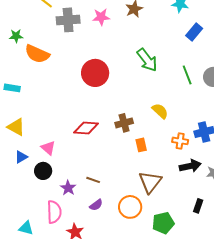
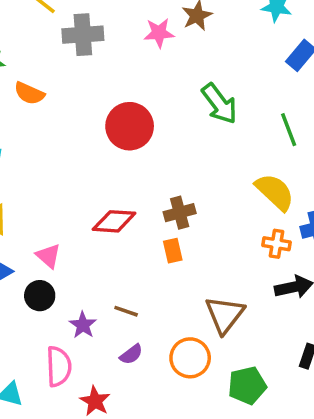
pink star: (101, 17) -> (159, 33), moved
orange semicircle: (37, 54) -> (29, 93), size x0.7
yellow semicircle: (160, 111) -> (275, 192), moved, size x1.4
orange rectangle: (141, 145) -> (173, 251), moved

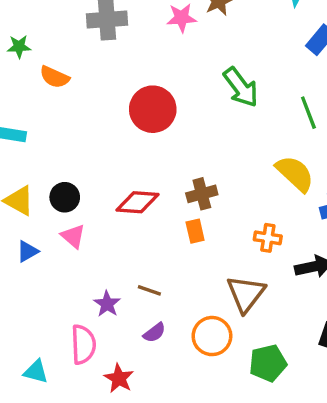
orange cross: (276, 244) -> (268, 238), moved
black circle: (40, 296) -> (65, 197), moved

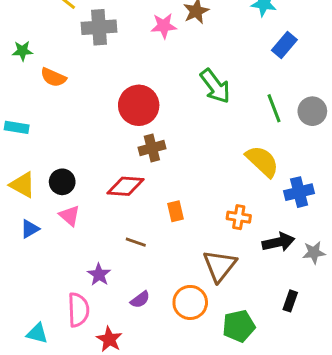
brown cross: (202, 194) -> (152, 148), moved
brown line: (149, 290) -> (136, 242), moved

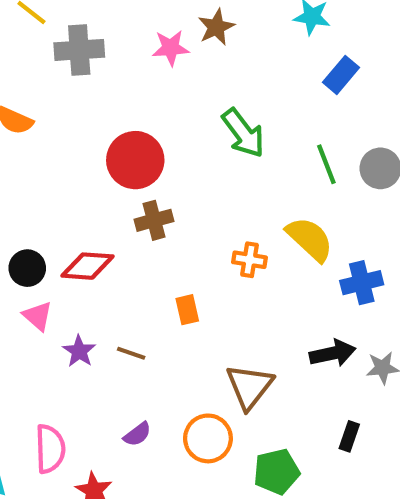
red diamond: (125, 186) -> (87, 266), moved
orange cross: (239, 217) -> (250, 260), moved
purple star: (99, 275) -> (79, 351), moved

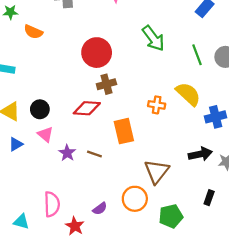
red diamond: (87, 266) -> (87, 108), moved
orange rectangle: (187, 310) -> (124, 131), size x1.6
purple semicircle: (137, 434) -> (100, 209), moved

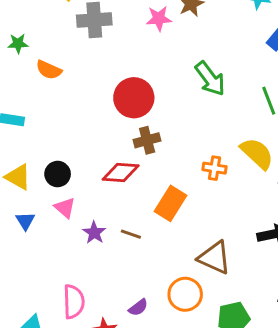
orange rectangle: (124, 131) -> (170, 203), turned 45
blue triangle: (16, 144) -> (25, 221), turned -32
brown triangle: (157, 171) -> (214, 258), turned -44

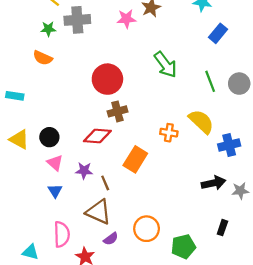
green star: (18, 43) -> (48, 29), moved
blue triangle: (25, 221) -> (55, 191), moved
purple star: (94, 233) -> (84, 171), moved, turned -30
brown line: (131, 234) -> (105, 183), turned 48
brown triangle: (214, 258) -> (99, 212), moved

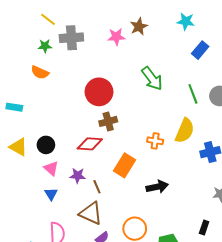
yellow semicircle: (201, 122) -> (185, 131), turned 70
black arrow: (214, 183) -> (157, 187), moved

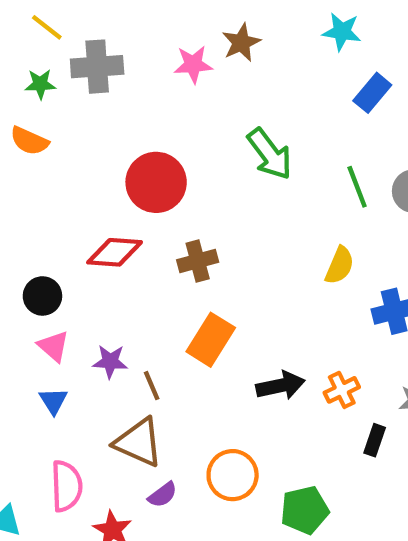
brown cross: (108, 121) -> (198, 261), moved
yellow semicircle: (185, 131) -> (340, 265), size x0.7
orange cross: (155, 141) -> (342, 390), moved, turned -35
red diamond: (90, 144) -> (115, 252), moved
black rectangle: (204, 228) -> (375, 440), moved

